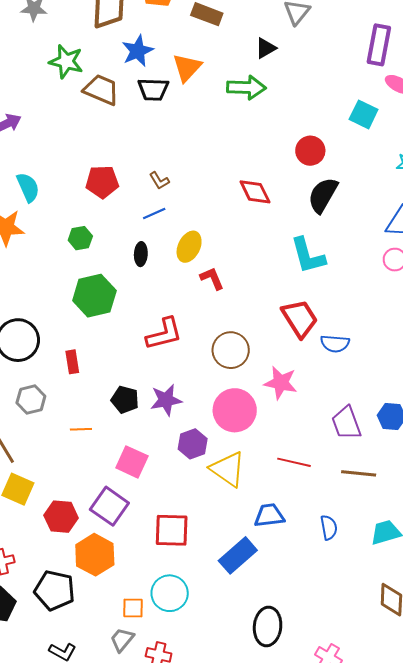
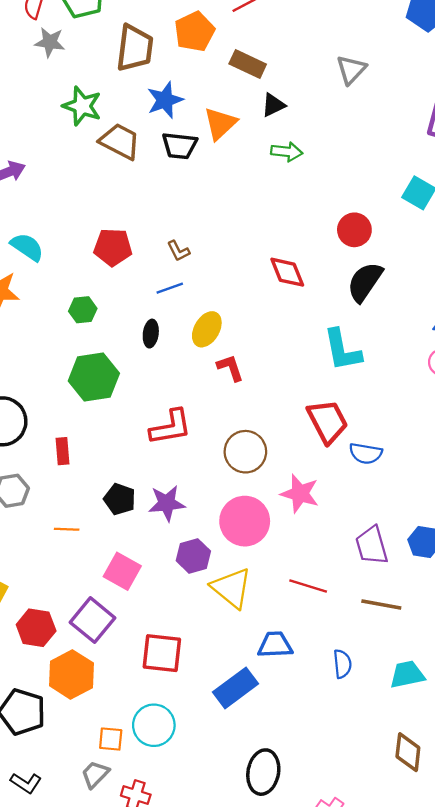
black triangle: (266, 48) -> (273, 105), moved
green arrow: (246, 87) -> (287, 152), size x0.7
cyan semicircle: (28, 187) -> (27, 247), turned -36

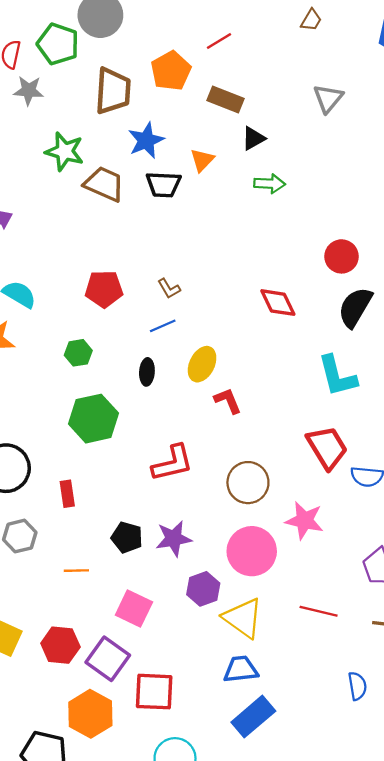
orange triangle: (220, 124) -> (202, 160), size x0.7
red hexagon: (36, 628) -> (60, 645), moved
blue trapezoid: (275, 645) -> (241, 669), moved
red square: (162, 653) -> (154, 692), moved

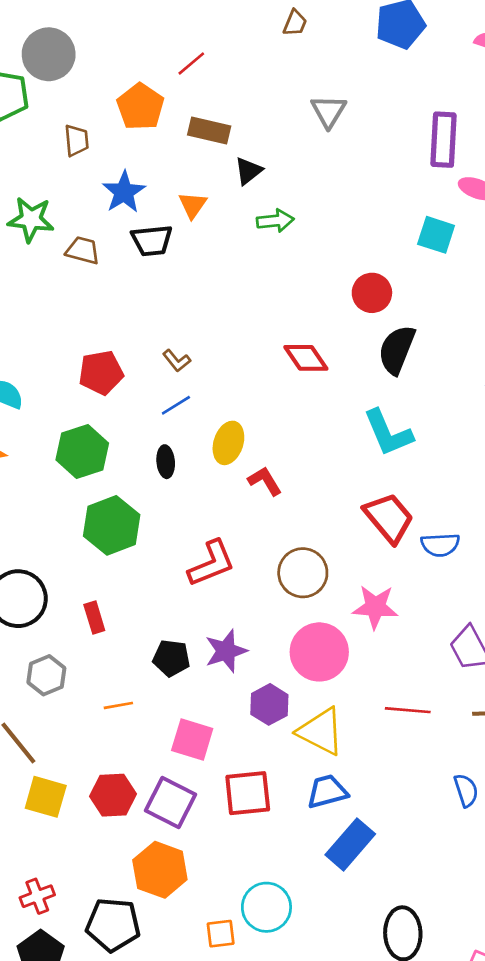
brown trapezoid: (113, 91) -> (77, 140), size x0.6
brown trapezoid: (104, 184) -> (83, 250), size x0.7
green hexagon: (78, 353) -> (82, 452), size x1.6
red square: (154, 692) -> (248, 793), moved

